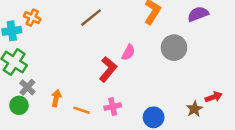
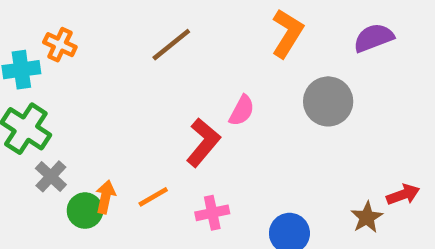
green circle: (19, 105) -> (85, 211), moved
orange line: (81, 110) -> (153, 197), moved, turned -49

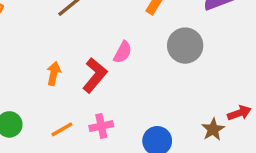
orange arrow: (105, 197) -> (54, 73), moved
orange line: (153, 197) -> (62, 129), moved

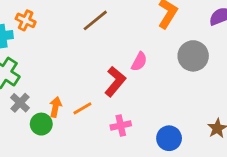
orange arrow: (54, 73) -> (55, 107), moved
orange line: (62, 129) -> (82, 108), moved

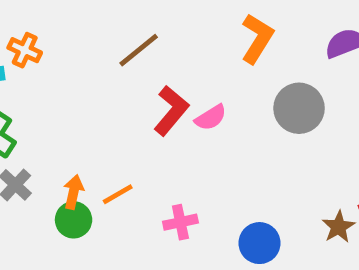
pink semicircle: (139, 62) -> (211, 118), turned 30
red L-shape: (115, 81) -> (171, 111), moved
green circle: (41, 124) -> (74, 220), moved

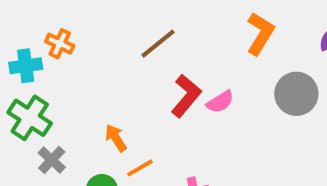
orange arrow: (74, 192) -> (116, 138), moved, turned -44

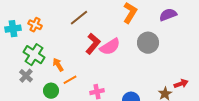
orange cross: (60, 44) -> (35, 25), moved
pink semicircle: (220, 102) -> (110, 47), size x1.5
green cross: (30, 118) -> (34, 55), moved

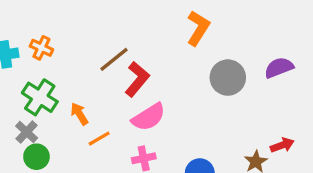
purple semicircle: (168, 15) -> (279, 68), moved
brown line: (79, 18) -> (114, 59), moved
pink semicircle: (110, 47) -> (149, 117), moved
green circle: (51, 91) -> (36, 157), moved

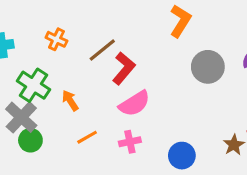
orange cross: (41, 48) -> (56, 39), moved
gray cross: (27, 132) -> (21, 117), size x1.5
orange line: (99, 139) -> (87, 137), moved

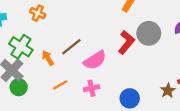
brown line: (102, 50) -> (71, 47), moved
red L-shape: (124, 68) -> (126, 42), moved

